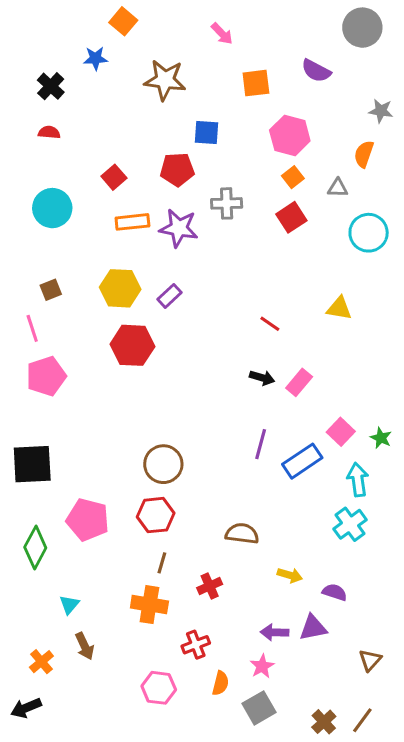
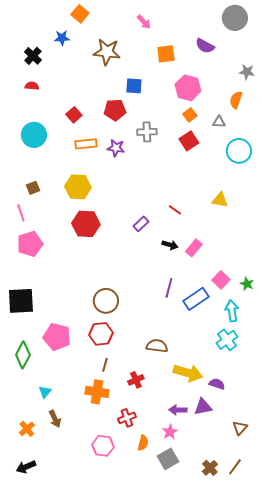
purple star: (179, 228) -> (116, 148), size x0.7
purple rectangle: (170, 296) -> (141, 224), moved
yellow arrow: (290, 575) -> (188, 373), size x1.8
black arrow: (26, 708) -> (26, 467), moved

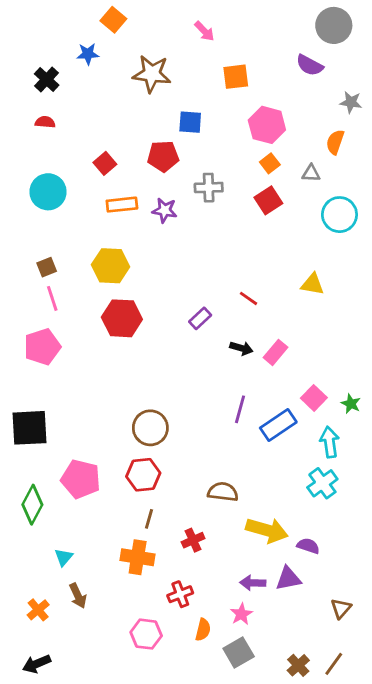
purple semicircle: (205, 46) -> (310, 65), moved
pink line: (21, 213) -> (52, 298), moved

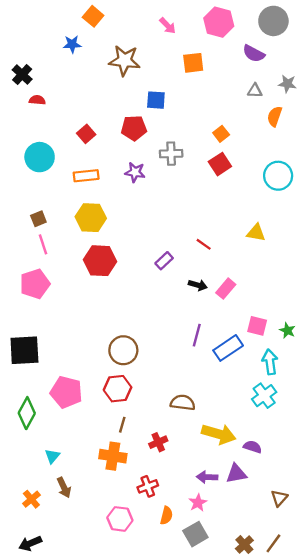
black cross: (47, 79) -> (22, 74), moved
pink hexagon: (267, 125) -> (219, 22), moved
gray triangle: (311, 173) -> (255, 91), moved
orange rectangle: (122, 205) -> (86, 176), moved
pink square: (314, 398) -> (257, 326), turned -30

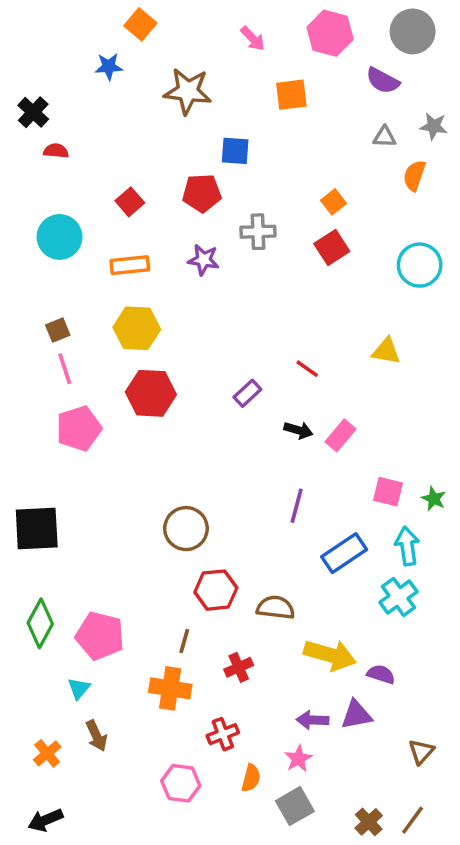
pink pentagon: (35, 284) -> (79, 428), moved
blue rectangle: (228, 348) -> (344, 553), moved
red hexagon: (118, 389) -> (216, 590), moved
pink pentagon: (66, 392) -> (100, 636), moved

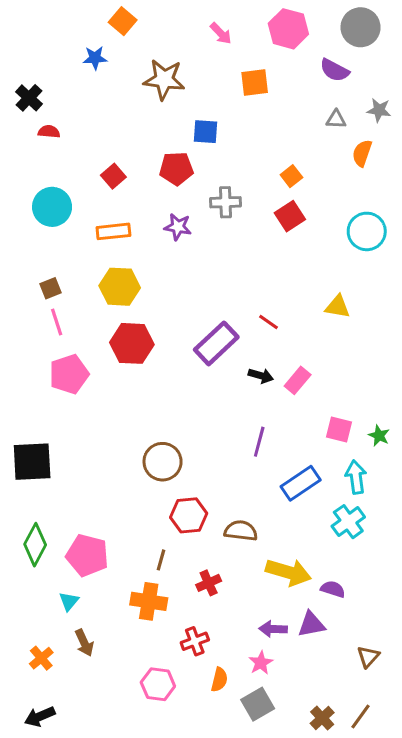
purple rectangle: (247, 393) -> (216, 343), size x1.8

